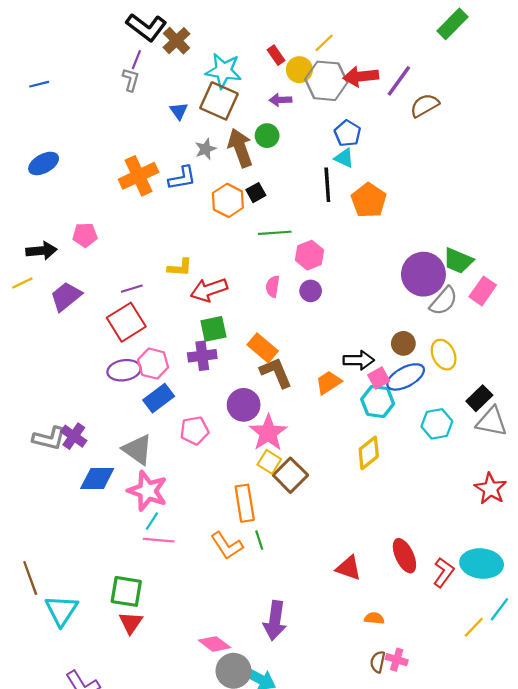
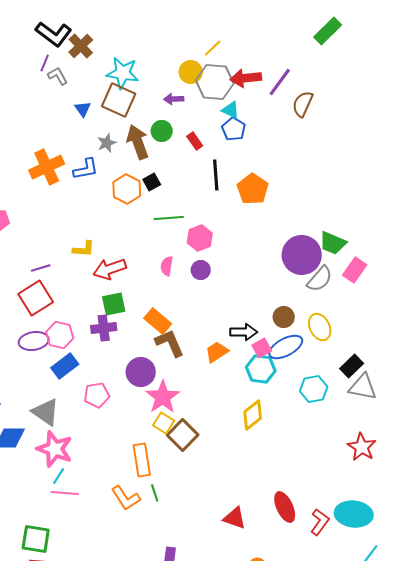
red rectangle: (276, 55) -> (195, 141), moved
gray L-shape: (131, 80) -> (58, 76), moved, turned -45
brown semicircle: (425, 105) -> (303, 104), turned -36
cyan triangle: (344, 158) -> (231, 110), moved

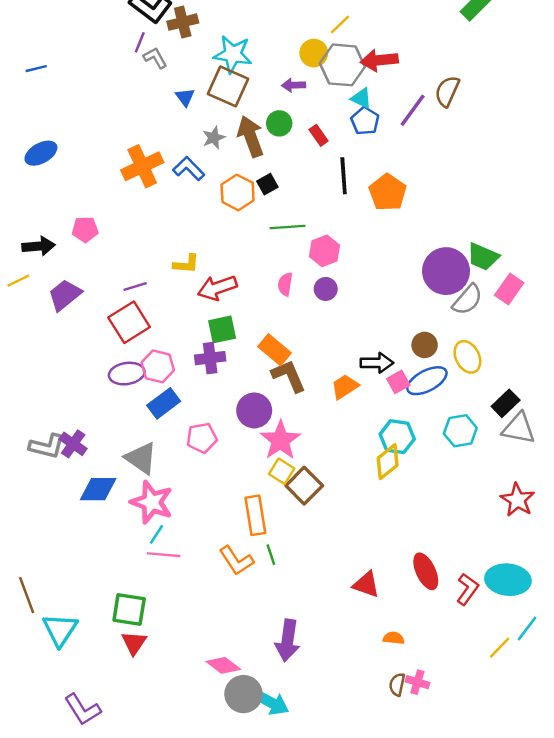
brown cross: (81, 46) -> (183, 22), turned 30
purple line: (280, 82) -> (413, 110), moved
blue L-shape: (86, 169) -> (189, 169), turned -124
cyan hexagon: (261, 369) -> (397, 437), moved

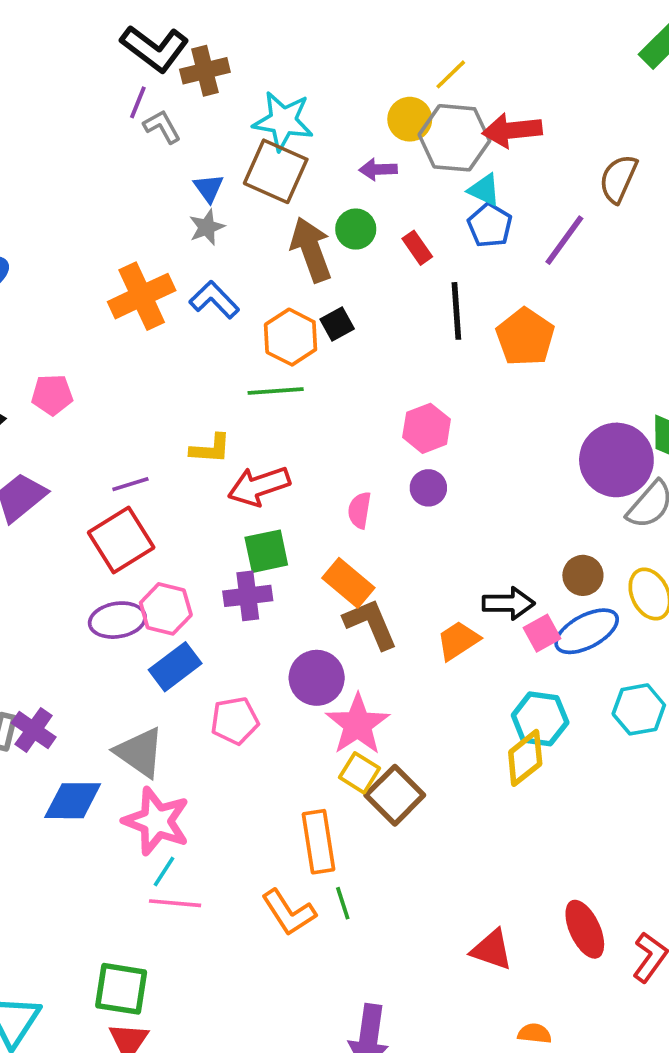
purple line: (413, 110) -> (564, 240), moved
gray star: (214, 138) -> (207, 227), moved
green line: (288, 227) -> (276, 391), moved
pink semicircle: (285, 284) -> (359, 510), moved

